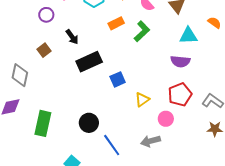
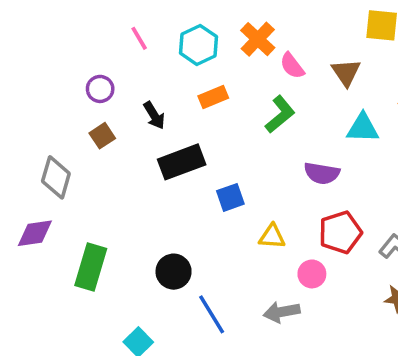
purple circle: (46, 15) -> (100, 89), moved
orange rectangle: (116, 23) -> (213, 97), moved
purple semicircle: (180, 61) -> (322, 173), moved
yellow triangle: (142, 100) -> (272, 237), turned 35

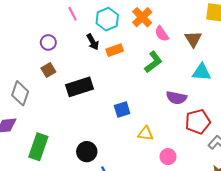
black arrow: (154, 115) -> (93, 42), moved
black rectangle: (182, 162) -> (80, 87), moved
red pentagon: (340, 232) -> (198, 122), moved

